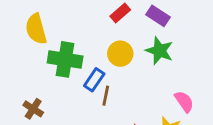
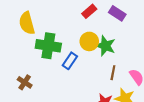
green star: (159, 51) -> (105, 46), moved
brown line: (106, 96) -> (113, 73), moved

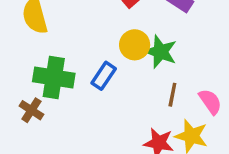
green cross: (48, 46) -> (54, 78), moved

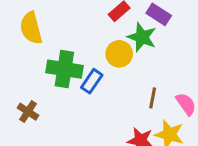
green star: (160, 52) -> (142, 37), moved
green cross: (54, 78) -> (64, 69), moved

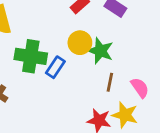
green star: (142, 37) -> (100, 51), moved

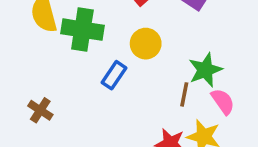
green star: (100, 51) -> (205, 70), moved, turned 30
green cross: (31, 56) -> (82, 30), moved

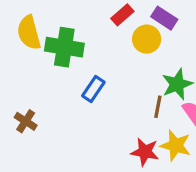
yellow circle: (146, 44) -> (147, 39), moved

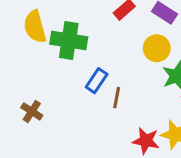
yellow circle: (147, 39) -> (157, 48), moved
brown line: (158, 107) -> (117, 98), moved

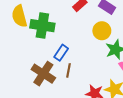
brown line: (117, 98) -> (68, 70), moved
brown cross: (32, 111) -> (43, 74), moved, size x1.6

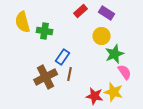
green cross: (42, 26) -> (45, 31), size x0.7
brown cross: (43, 74) -> (46, 77), turned 30

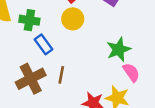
yellow circle: (102, 36) -> (73, 19), moved
blue rectangle: (63, 57) -> (43, 44), moved, turned -70

